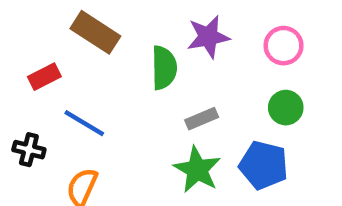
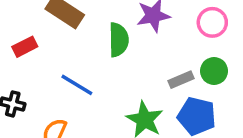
gray rectangle: (202, 119) -> (181, 80), moved
blue line: (84, 123) -> (77, 85), moved

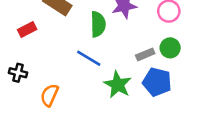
blue line: (77, 85) -> (89, 58), moved

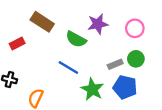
green semicircle: (98, 24) -> (76, 39), turned 120

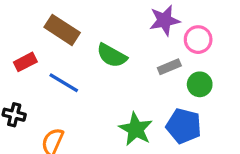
purple star: (98, 24) -> (165, 20), moved
gray rectangle: (115, 64) -> (169, 67), moved
blue line: (68, 68) -> (64, 83), moved

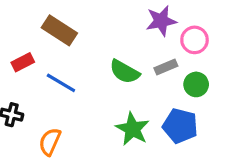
green semicircle: (112, 56) -> (125, 72), moved

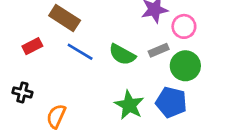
blue line: (61, 83) -> (80, 52), moved
green circle: (196, 84) -> (185, 66), size x1.4

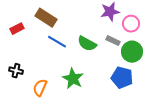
red rectangle: (32, 46) -> (17, 29), moved
gray rectangle: (159, 50) -> (113, 41), turned 48
green star: (129, 105) -> (73, 79), moved

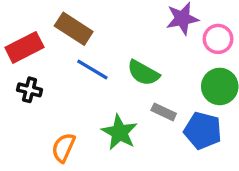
red rectangle: (17, 29) -> (24, 47), size x1.5
gray rectangle: (113, 41) -> (164, 112), moved
black cross: (16, 71) -> (30, 90), moved

